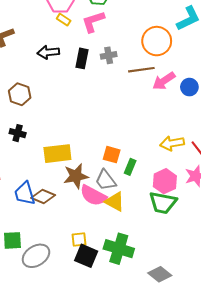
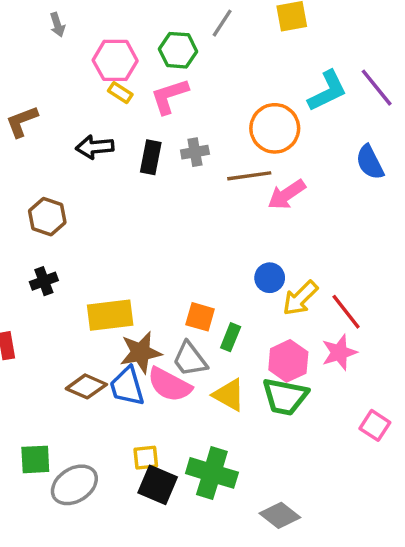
blue circle: (189, 87) -> (270, 278), moved
black cross: (18, 133) -> (44, 281), turned -35
yellow arrow: (172, 143) -> (300, 298), turned -35
blue trapezoid: (25, 193) -> (127, 386), moved
yellow triangle: (115, 202) -> (229, 395), moved

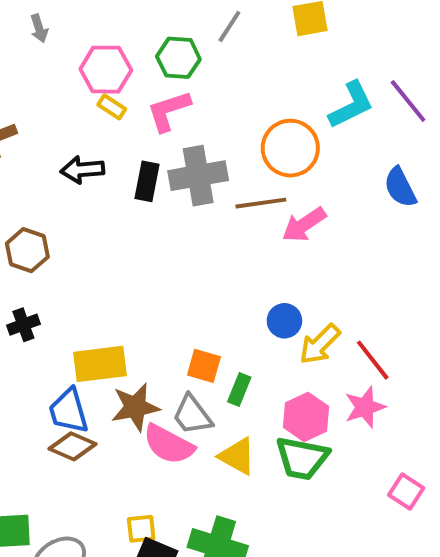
gray cross: (195, 152) -> (198, 176), size x1.8
blue trapezoid: (127, 386) -> (69, 411), moved

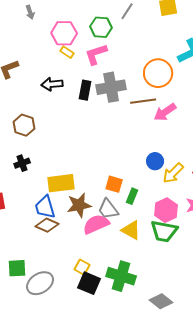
pink semicircle: (169, 444) -> (96, 224), turned 128
yellow square: (141, 529) -> (82, 267), turned 35

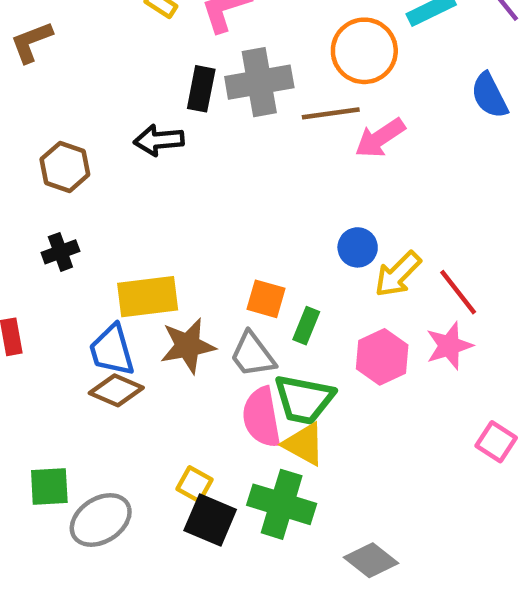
black arrow: (52, 84) -> (159, 140), moved
pink semicircle: (96, 224) -> (262, 417), moved, turned -76
yellow triangle: (131, 230) -> (304, 444), moved
green trapezoid: (164, 231) -> (304, 399), moved

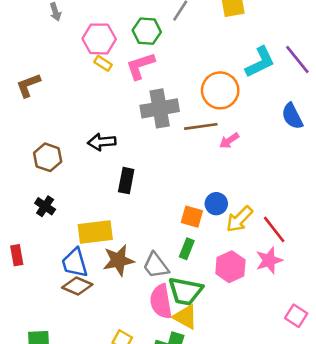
black rectangle: (201, 89) -> (126, 181), moved
pink arrow: (380, 138) -> (229, 141), size x0.7
black cross: (60, 252) -> (45, 206), turned -36
orange square: (266, 299) -> (192, 217), moved

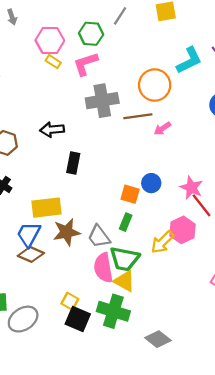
yellow arrow: (239, 219) -> (162, 242), moved
pink star: (269, 260) -> (191, 188), moved, turned -30
blue trapezoid: (75, 263) -> (29, 234), turned 44
pink hexagon: (230, 267) -> (182, 230), moved

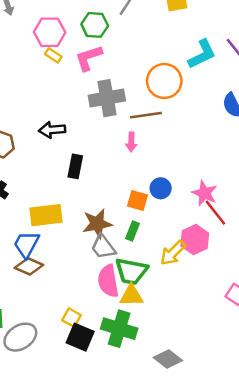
pink arrow: (162, 128) -> (131, 142), moved, turned -54
brown star: (67, 232) -> (97, 224), moved
yellow triangle: (125, 281) -> (131, 296), turned -30

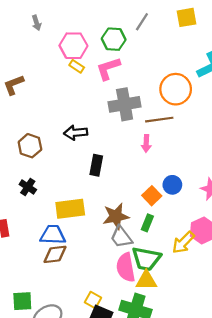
orange square: (137, 200) -> (152, 196), turned 30
blue trapezoid: (26, 244) -> (53, 235), turned 64
brown diamond: (29, 266) -> (55, 254), turned -30

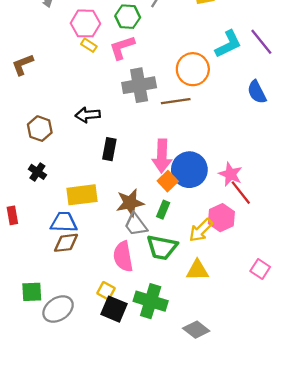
pink arrow: (146, 143) -> (162, 156), moved, size x1.8
blue circle: (172, 185) -> (189, 170), size x1.8
pink semicircle: (126, 267) -> (123, 256), moved
yellow triangle: (146, 280) -> (197, 270), moved

